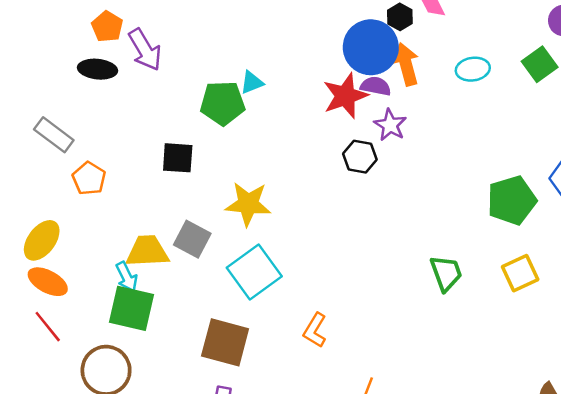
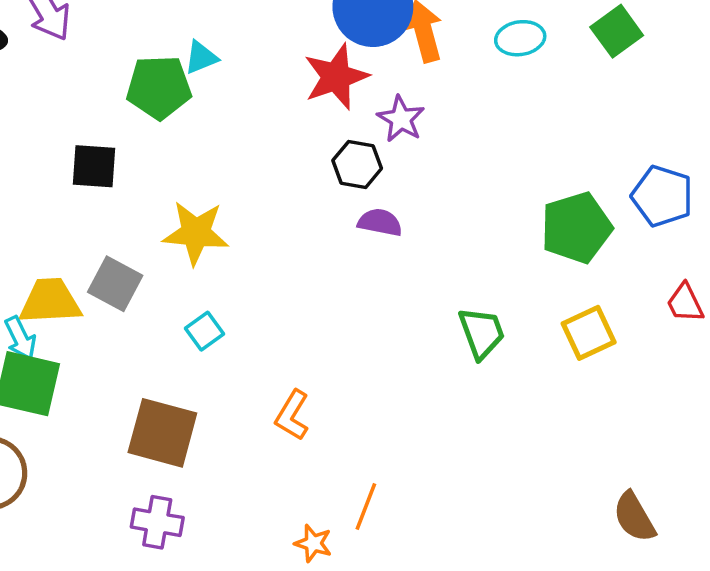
purple semicircle: (376, 86) -> (380, 222), moved
cyan square: (254, 272) -> (205, 331), size x0.5

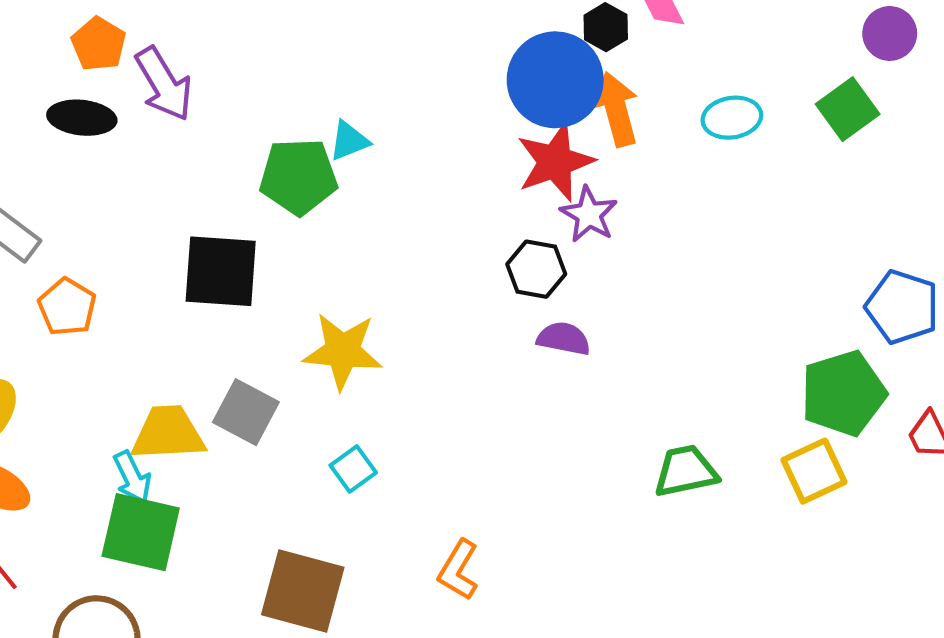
red star: (336, 77) -> (555, 162), moved
black square: (94, 166) -> (221, 271), size x1.4
green pentagon: (576, 228) -> (843, 393), moved
green trapezoid: (482, 333) -> (686, 471), turned -82

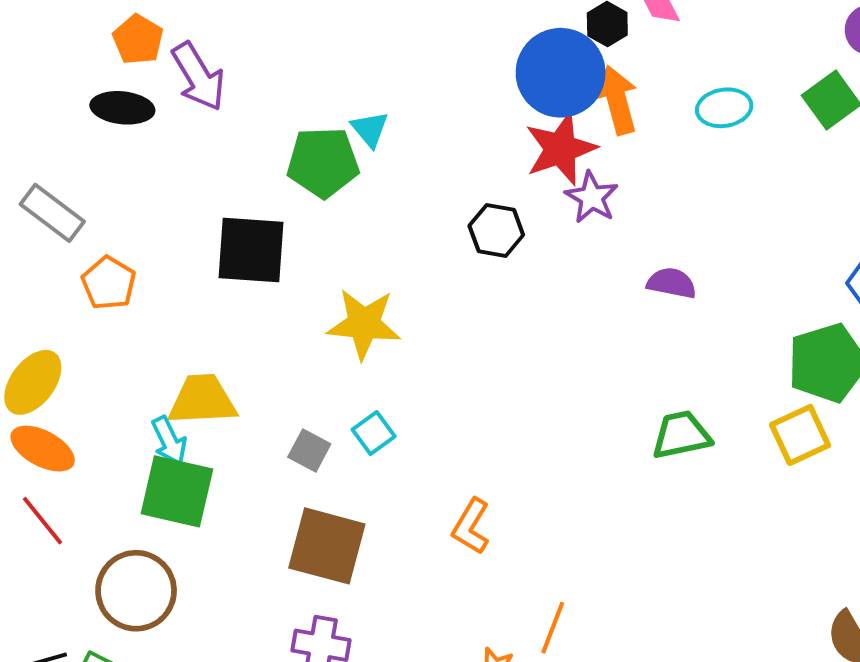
cyan triangle: (349, 141) -> (370, 129), turned -48
black hexagon: (536, 269) -> (496, 230), moved
purple semicircle: (564, 339) -> (672, 283), moved
gray square: (246, 412) -> (309, 451), moved, size x0.7

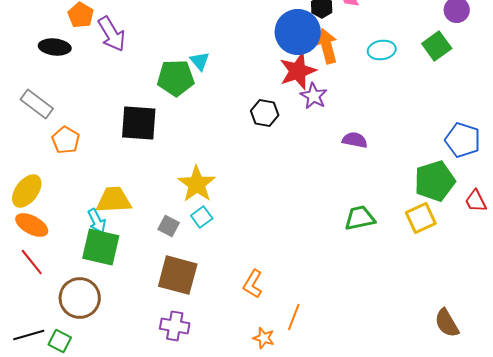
black ellipse: (122, 108) -> (55, 47), moved
yellow star: (364, 324) -> (197, 184), moved, turned 30
orange L-shape: (471, 526) -> (253, 284), moved

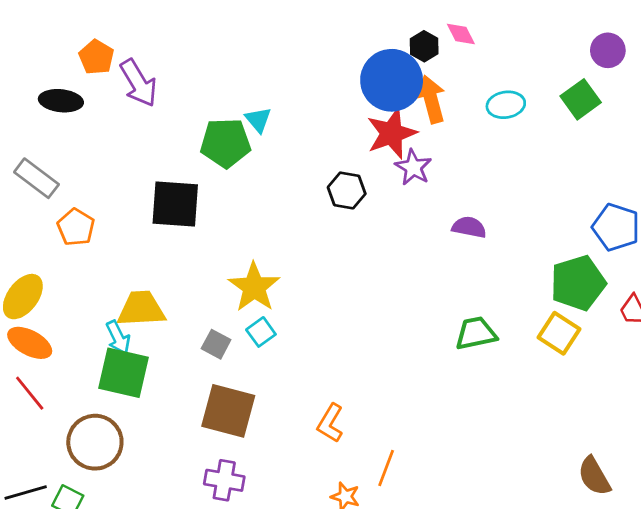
yellow square: (421, 218) -> (559, 333), turned -32

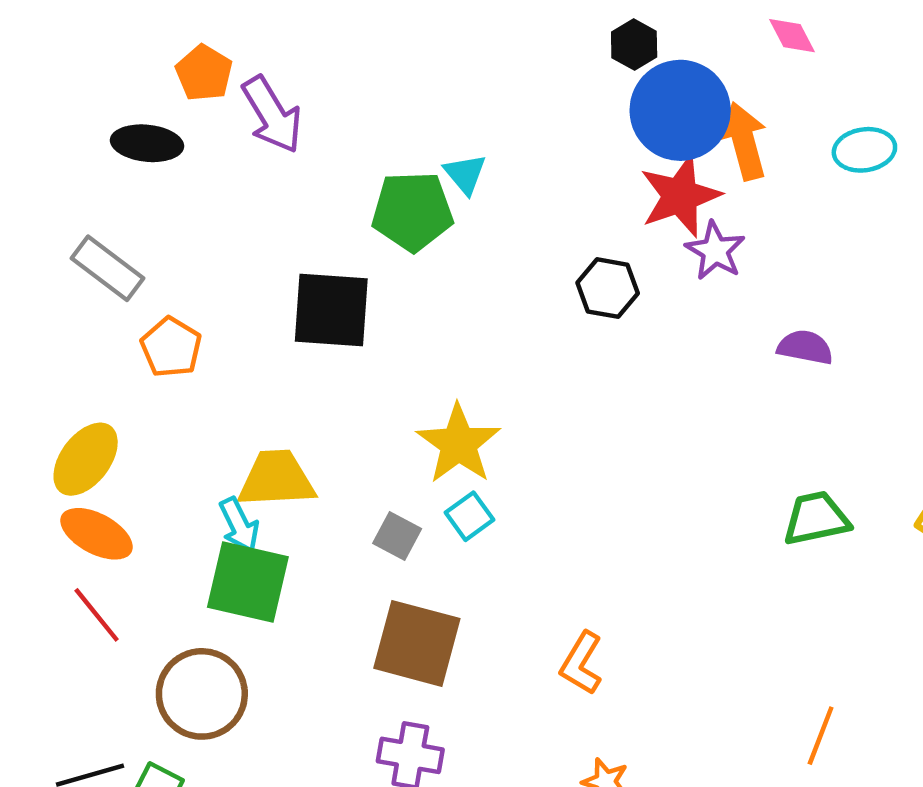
black hexagon: (424, 46) -> (634, 45), moved
orange line: (386, 468) -> (821, 736), moved

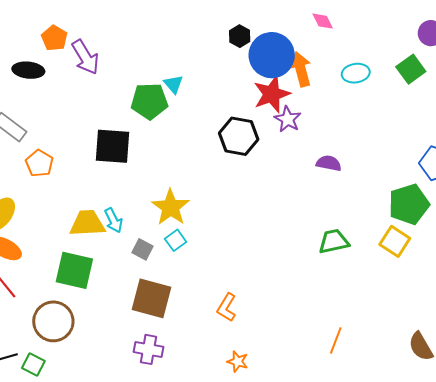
black hexagon: (634, 45) -> (240, 36), moved
black hexagon: (608, 288) -> (239, 136), size x1.4
cyan arrow: (239, 525) -> (113, 220), moved

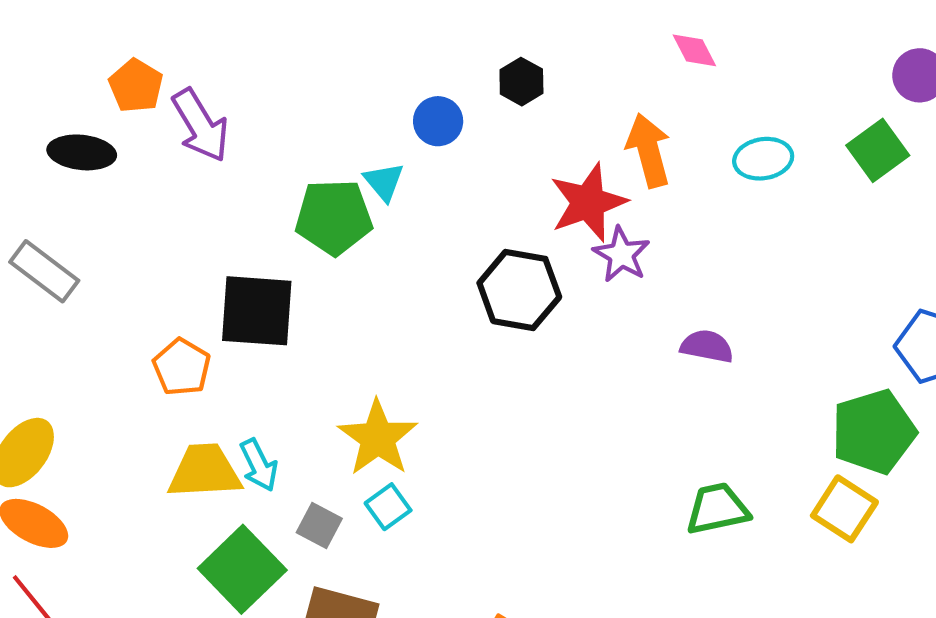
blue circle: (272, 55) -> (438, 121), moved, size x0.5
orange pentagon: (39, 163) -> (182, 367), moved
green square: (74, 270) -> (242, 569), moved, turned 33

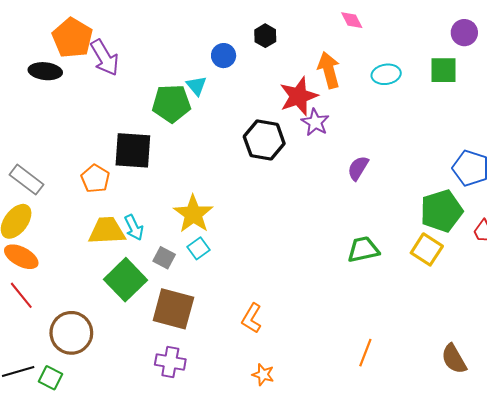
orange pentagon: (136, 86) -> (72, 38), size x1.5
green square: (878, 150) -> (443, 70), turned 36
gray rectangle: (44, 271) -> (26, 180), moved
purple semicircle: (707, 346) -> (358, 168), turned -70

